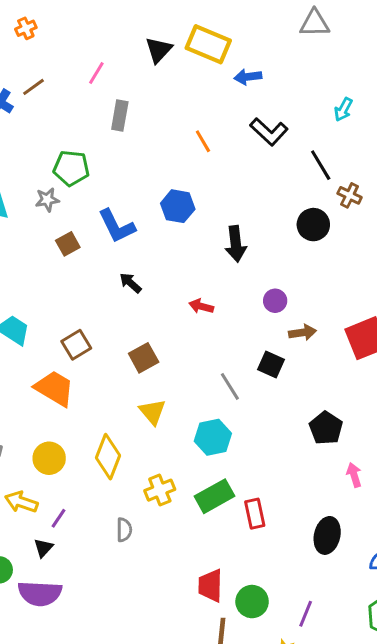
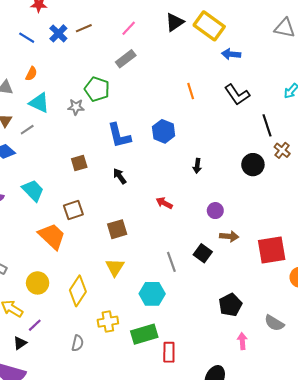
gray rectangle: (120, 116) -> (126, 59), moved, turned 30
brown square: (68, 244) -> (79, 163), moved
black arrow: (236, 244) -> (197, 166), size x0.6

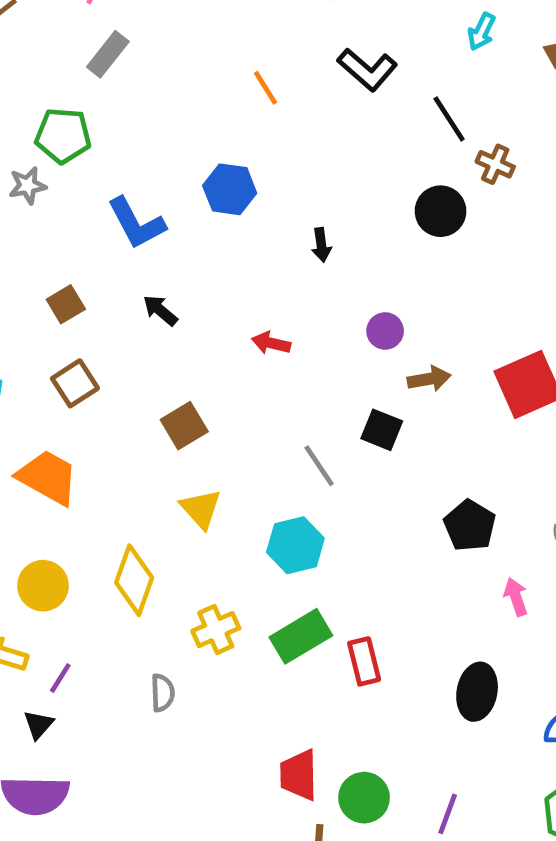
brown square: (73, 210) -> (75, 383), moved

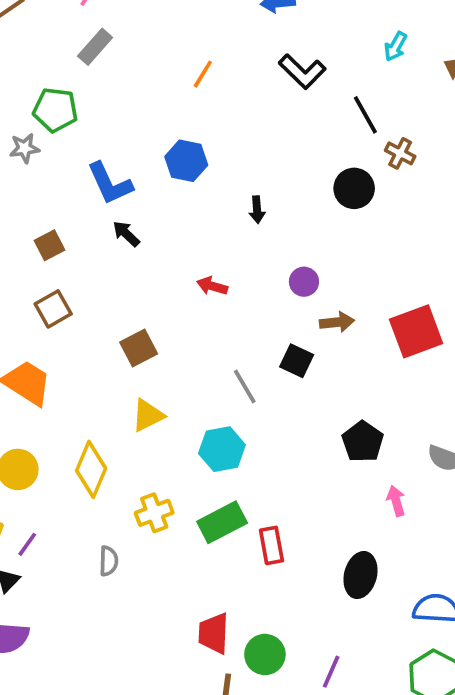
orange line: (266, 88) -> (203, 74), moved, turned 60
black arrow: (160, 310) -> (126, 234), moved
yellow triangle: (201, 509) -> (148, 415), turned 42

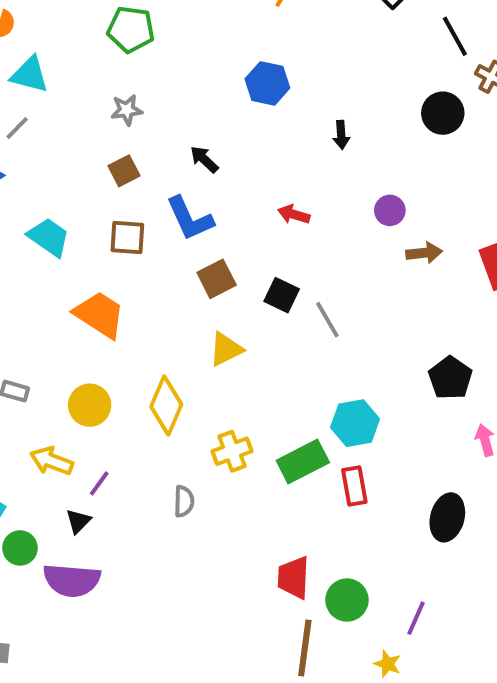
gray star: (24, 148) -> (127, 110), moved
blue L-shape: (110, 184) -> (190, 219), moved
brown square: (53, 309) -> (127, 237), turned 33
black square: (297, 361) -> (282, 295), moved
cyan hexagon: (222, 449) -> (355, 423), moved

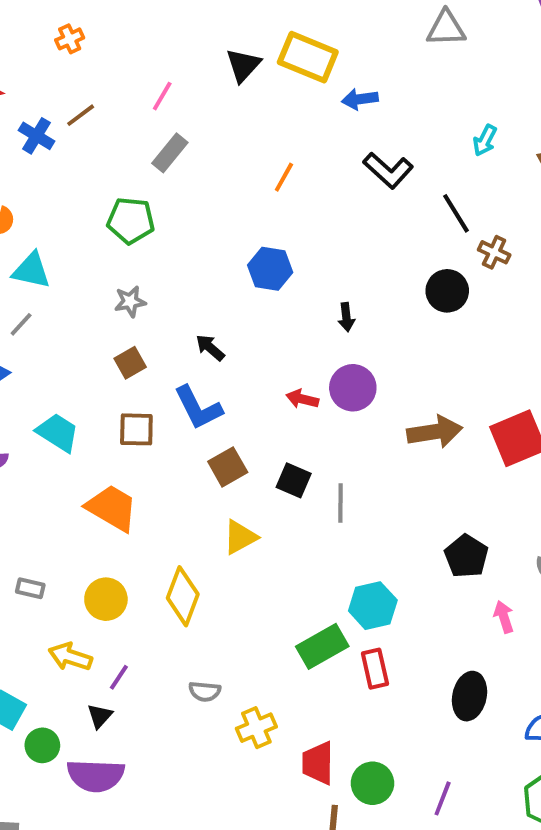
purple circle: (390, 210) -> (353, 388), moved, size x1.5
brown arrow: (424, 253) -> (435, 432), size x1.5
gray line: (327, 320) -> (341, 503), turned 33
yellow cross: (232, 451) -> (256, 728), moved
gray semicircle: (184, 501) -> (205, 691), turned 96

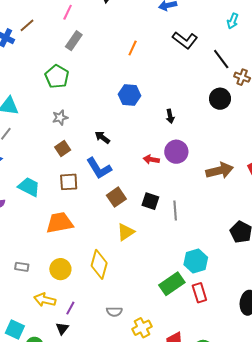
green pentagon: (131, 221) -> (57, 77), turned 30
orange trapezoid: (112, 508) -> (60, 223), turned -36

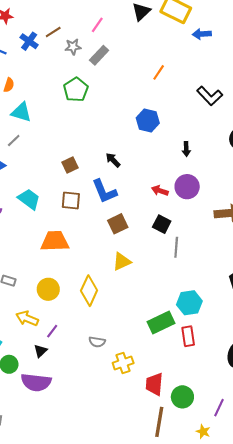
black L-shape: (185, 40) -> (210, 96), moved
gray star: (60, 118) -> (73, 47), moved
black square: (150, 201) -> (162, 224), moved

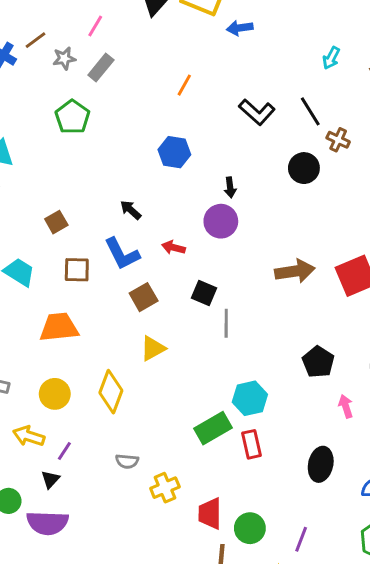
brown square: (70, 165) -> (56, 222), moved
purple circle: (187, 187) -> (221, 221), moved
red arrow: (160, 191) -> (173, 247), moved

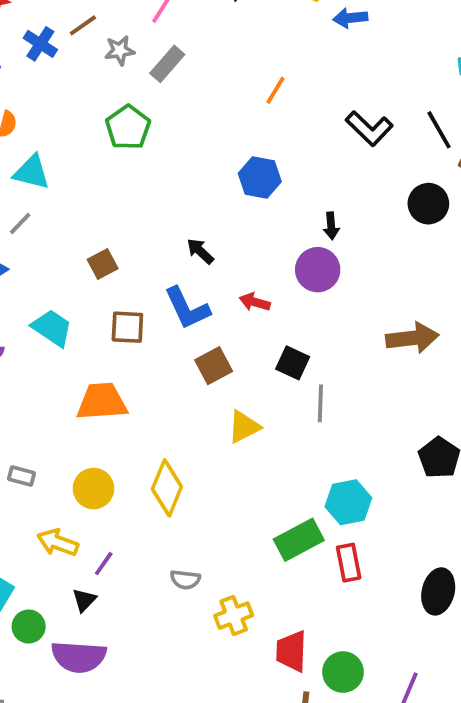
yellow triangle: (153, 348) -> (244, 427), moved

